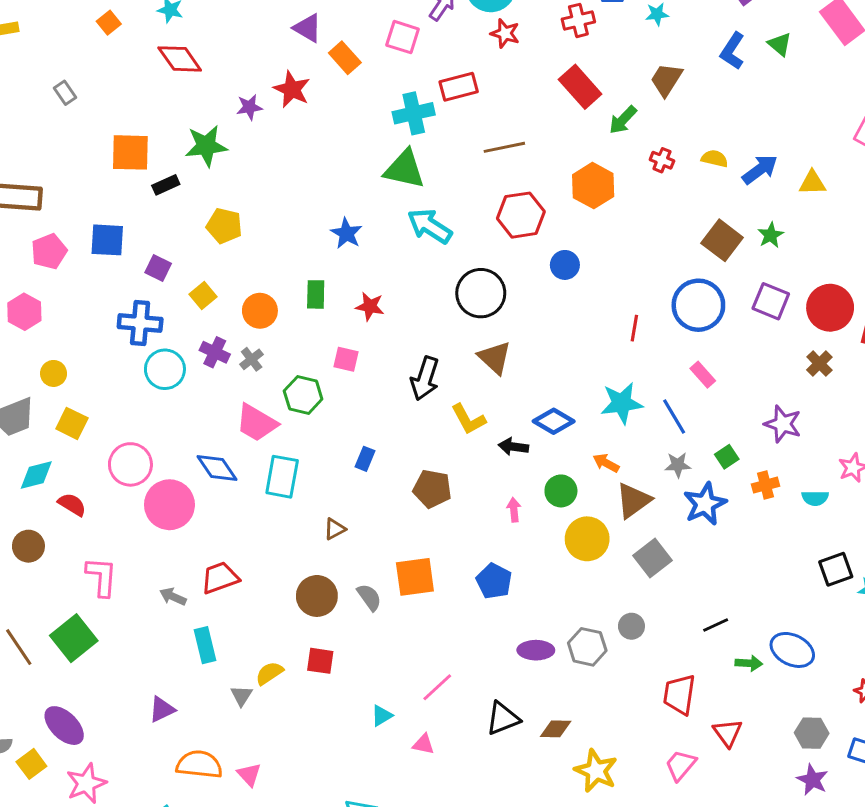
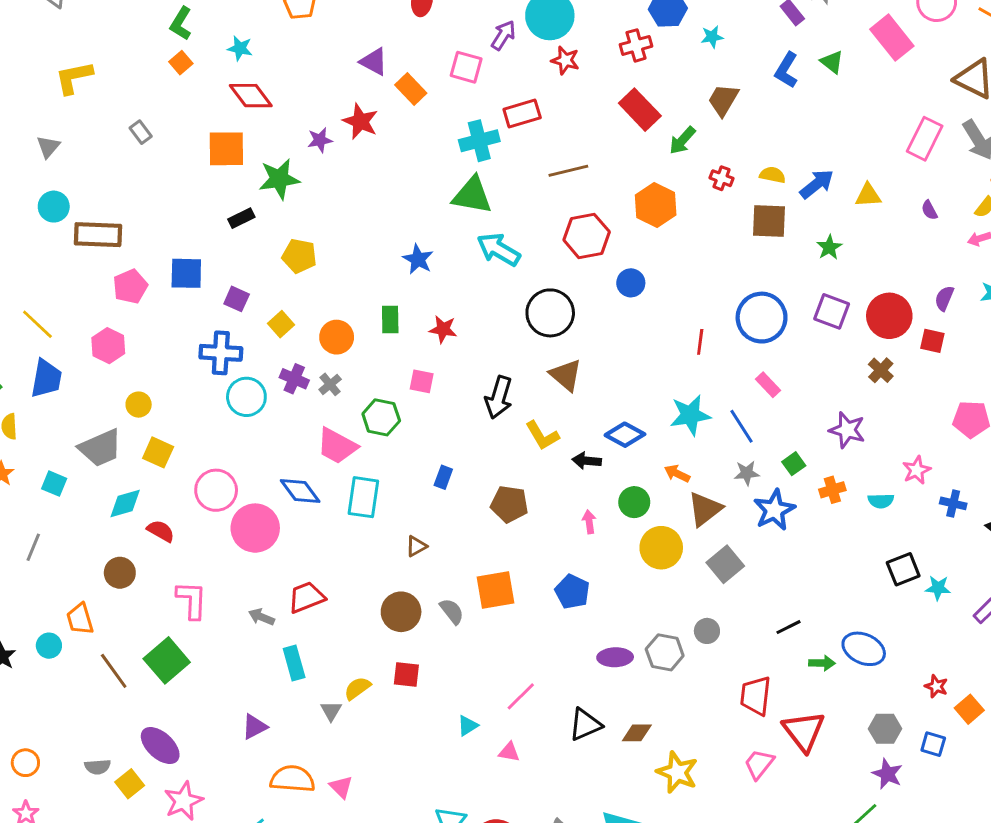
orange square: (130, 152) -> (226, 149), moved
brown square: (722, 240) -> (769, 221), moved, turned -33
red triangle: (728, 733) -> (804, 731), size x1.5

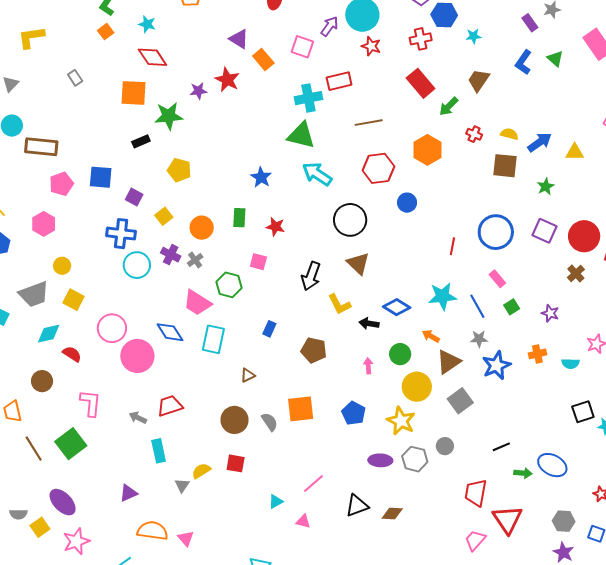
purple star: (847, 430) -> (550, 313), size x0.7
green square: (794, 464) -> (512, 307), moved
yellow star: (677, 772) -> (401, 421), moved

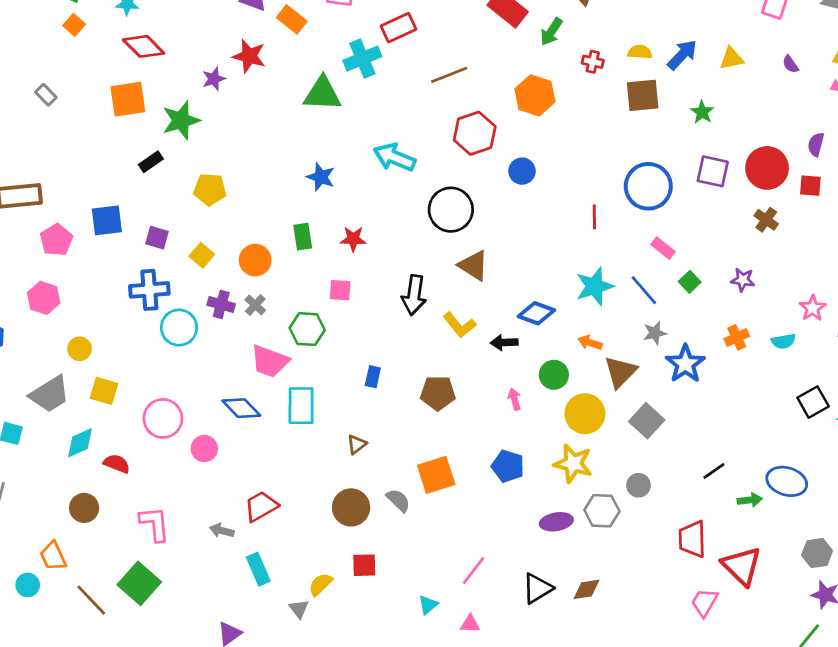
green triangle: (301, 135) -> (322, 94), moved
pink circle: (137, 356) -> (204, 449), size x0.6

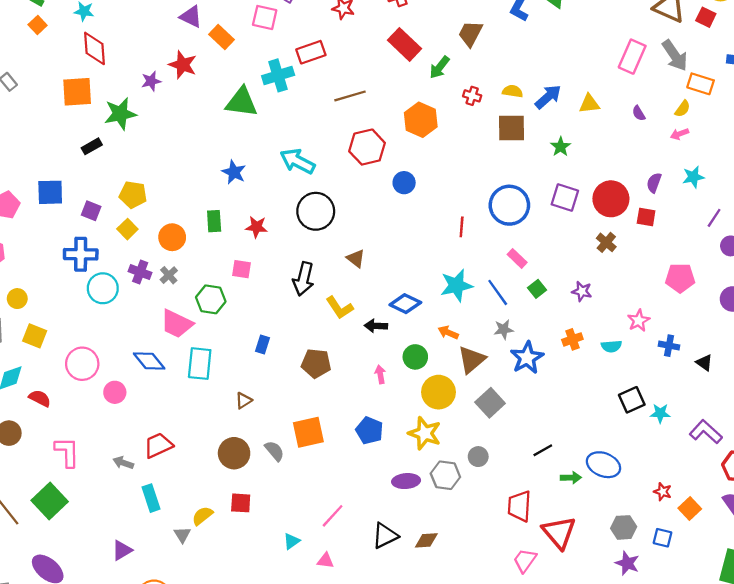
red diamond: (144, 46) -> (94, 48), turned 36
yellow pentagon: (210, 189) -> (133, 195), moved
black circle: (451, 210) -> (316, 211), moved
brown triangle: (473, 265) -> (356, 258), size x0.7

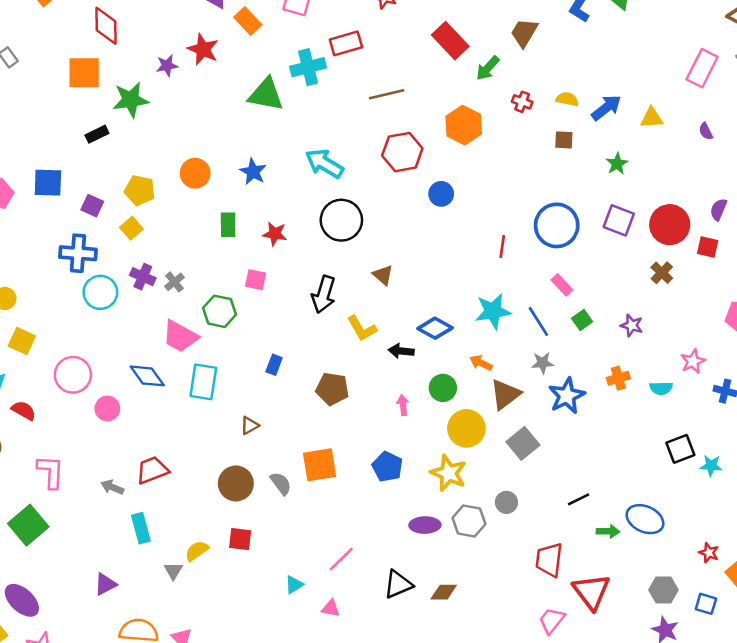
brown square: (512, 128) -> (564, 140), size x0.6
orange circle: (172, 237) -> (195, 173), moved

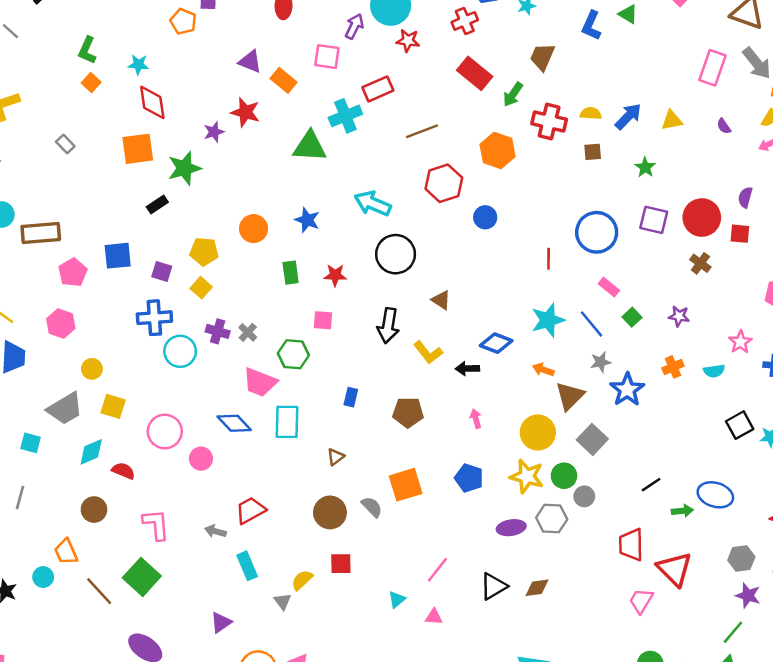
red cross: (522, 102) -> (549, 122), size x1.8
green circle: (443, 388) -> (564, 476), moved

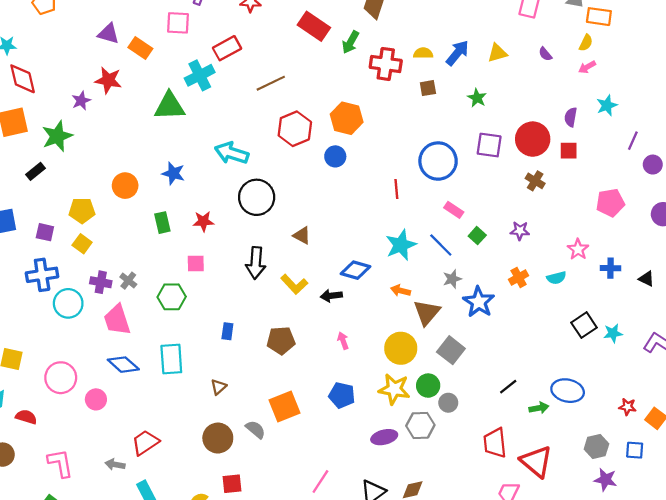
orange hexagon: (498, 150) -> (347, 118), moved
pink trapezoid: (260, 382) -> (117, 320), moved, turned 56

